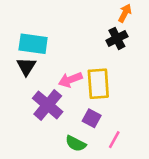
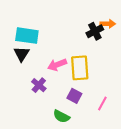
orange arrow: (125, 13) -> (108, 24), moved, turned 64
purple cross: (48, 105) -> (39, 85), size x0.6
pink line: (114, 140) -> (102, 103), moved

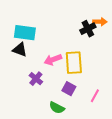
black triangle: (22, 54) -> (20, 50), turned -42

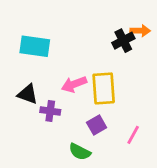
black triangle: (20, 50) -> (28, 94), moved
purple cross: (36, 79) -> (50, 111), turned -32
purple square: (69, 89) -> (97, 125), turned 32

